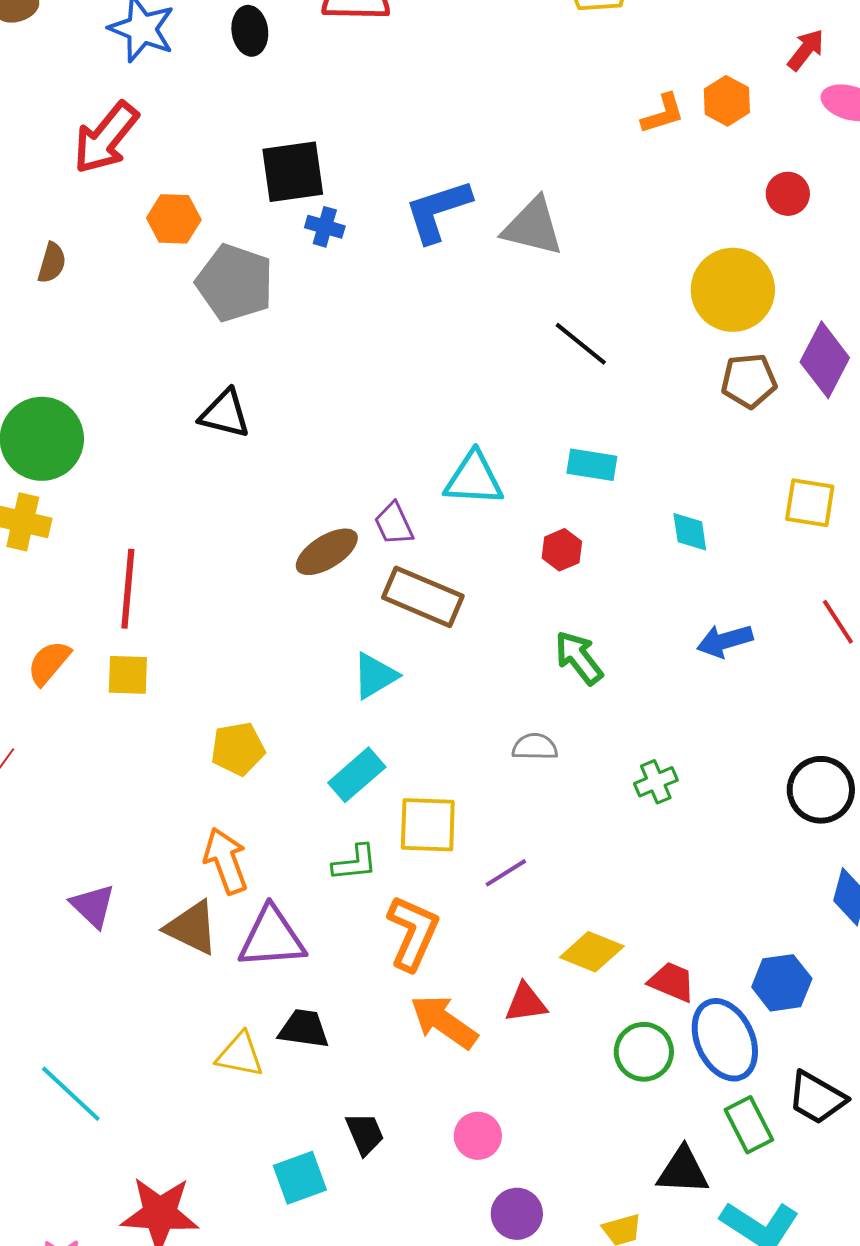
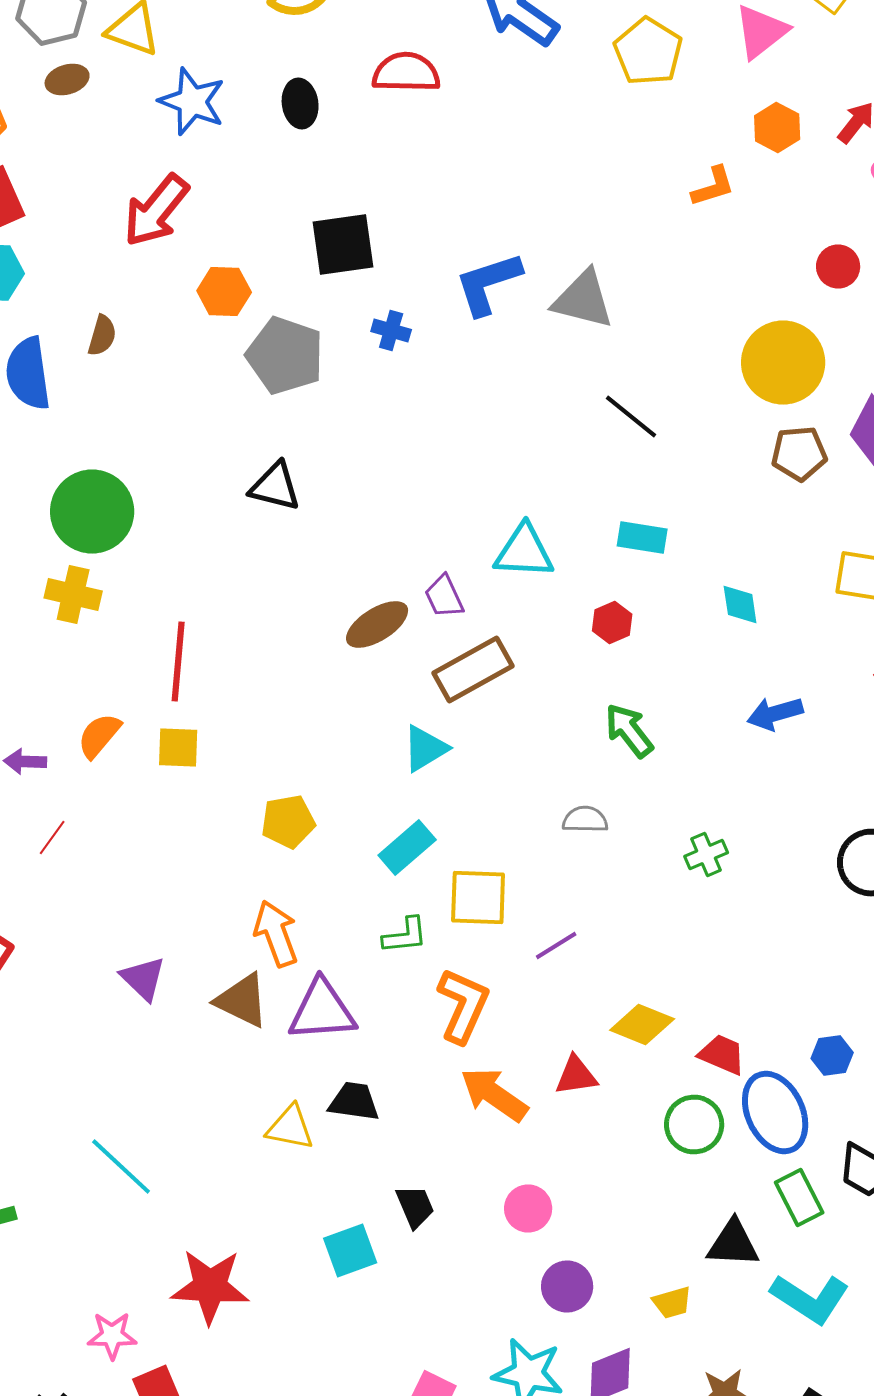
orange hexagon: (727, 101) -> (777, 128), moved
blue cross: (325, 227) -> (391, 330), moved
brown rectangle: (423, 597) -> (473, 670), turned -52
blue hexagon: (782, 983) -> (832, 1056), size x0.7

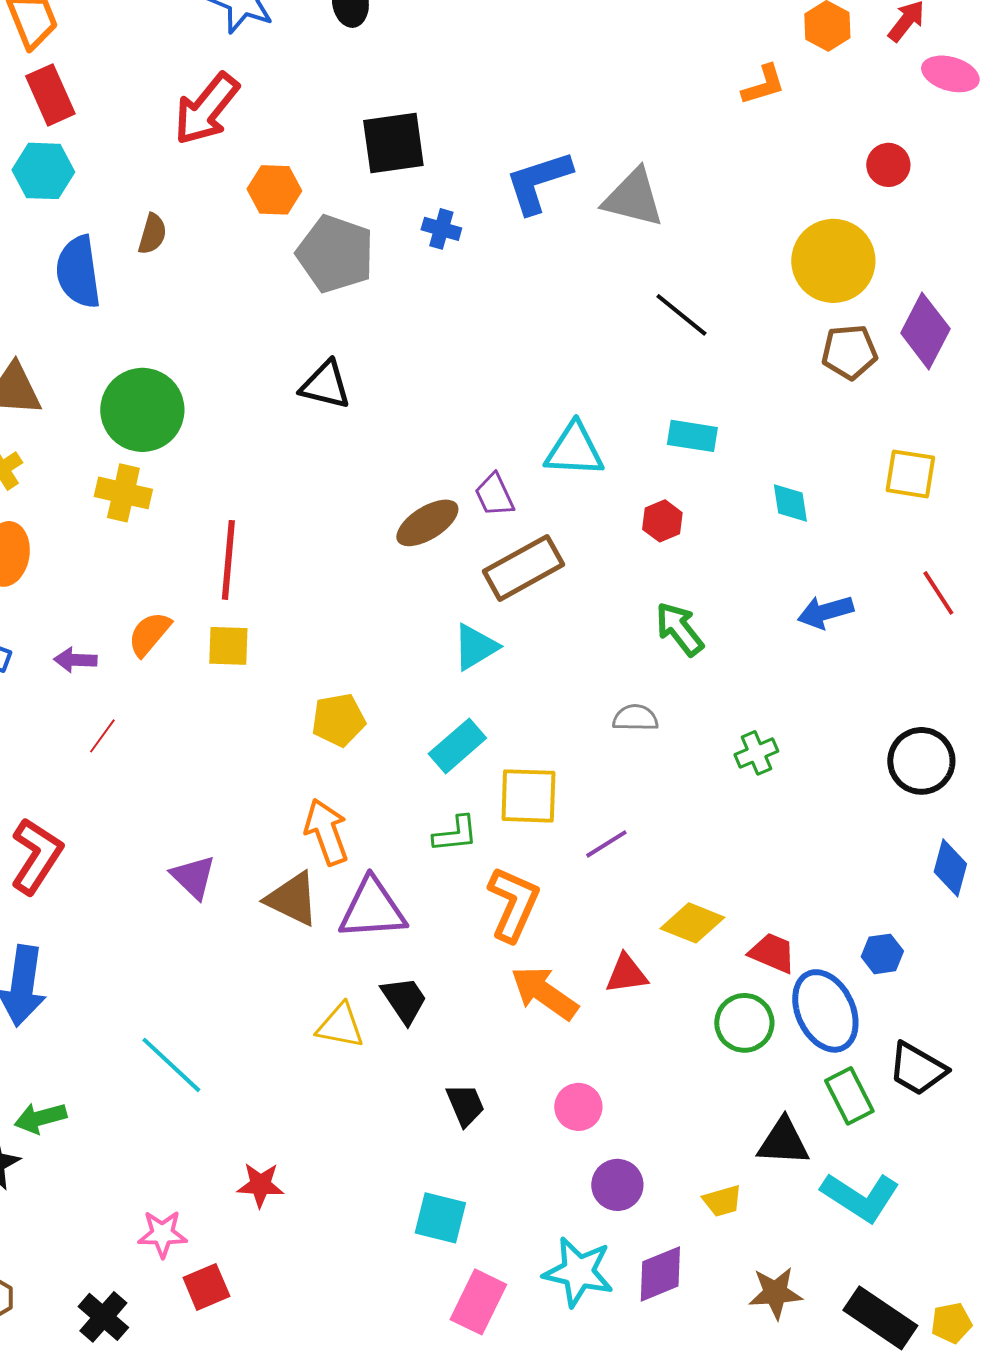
black trapezoid: (354, 1102) -> (404, 1000), turned 48
cyan square: (350, 1250) -> (440, 1218), moved, turned 34
red star: (210, 1286) -> (260, 1185), size x0.6

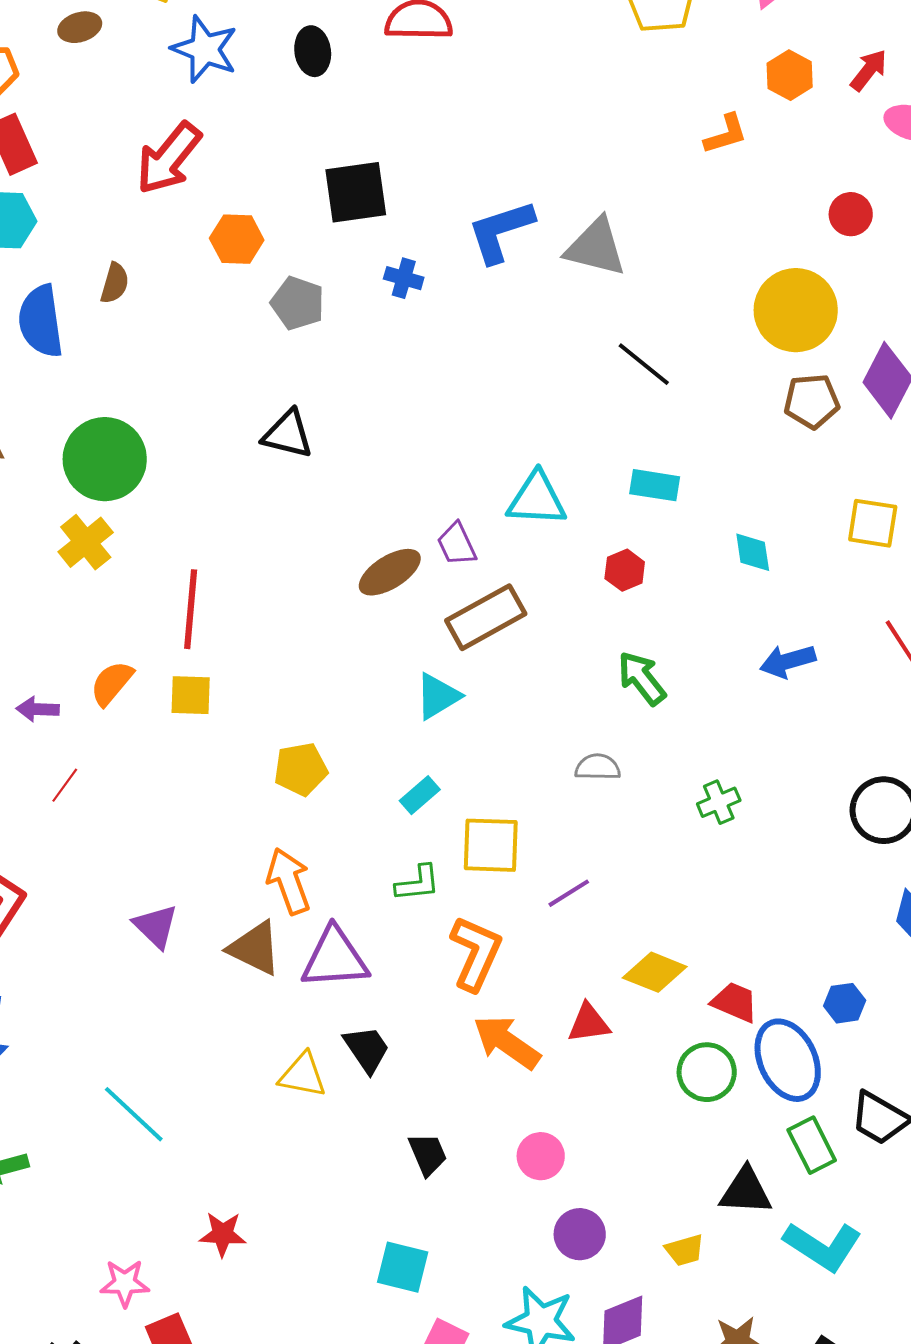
gray pentagon: (335, 254) -> (298, 303), size x0.7
yellow cross: (123, 493) -> (86, 542), turned 38
cyan rectangle: (457, 746) -> (420, 795), size x0.7

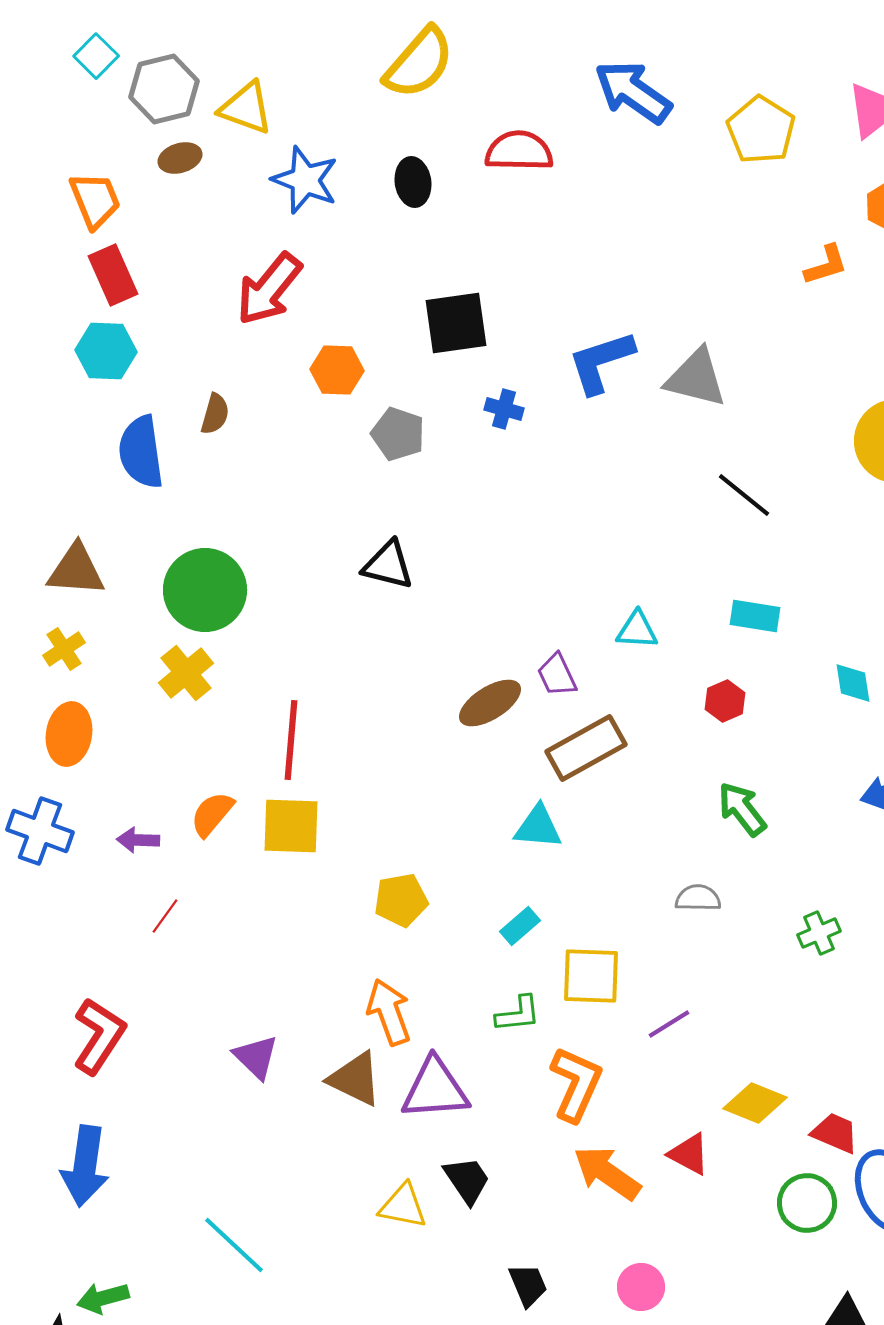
cyan triangle: (537, 499) -> (637, 630), size x0.7
yellow square: (191, 695) -> (291, 826), size x1.4
cyan triangle: (438, 696) -> (538, 827), turned 36
red triangle: (589, 1023) -> (689, 1154), turned 36

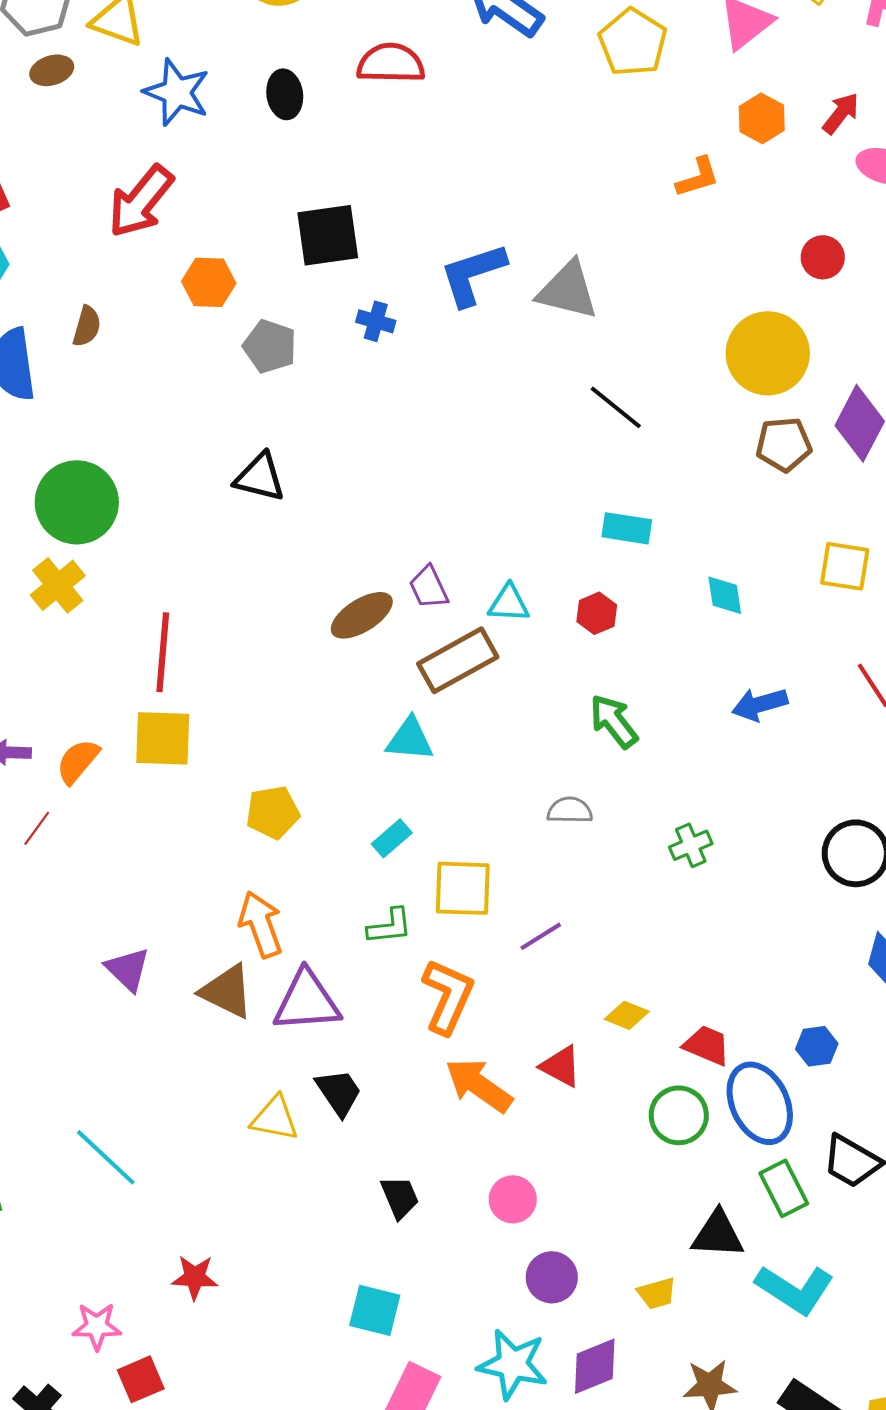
cyan triangle: (637, 630) -> (509, 603), moved
orange semicircle: (212, 814) -> (78, 761), moved
yellow diamond: (755, 1103) -> (627, 1015), size x0.7

